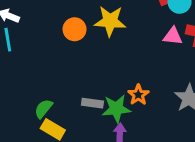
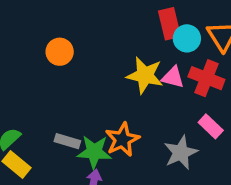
yellow star: (110, 21) -> (145, 75), moved
orange star: (138, 95) -> (122, 140), size x1.4

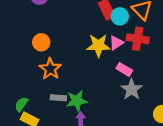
pink triangle: (173, 77) -> (116, 43), turned -35
pink rectangle: (211, 126) -> (124, 69), moved
orange star: (122, 140) -> (50, 69), moved

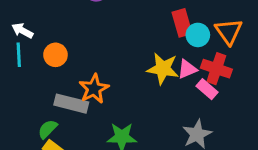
orange circle: (41, 42) -> (55, 55), moved
pink rectangle: (124, 69) -> (207, 89), moved
gray rectangle: (58, 98) -> (71, 104), moved, size x1.5

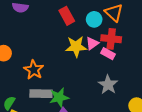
red rectangle: (182, 23) -> (67, 16), moved
gray rectangle: (71, 104) -> (41, 94), moved

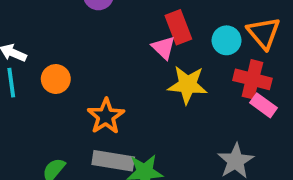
pink triangle: (92, 43) -> (163, 48), moved, turned -48
pink rectangle: (108, 54) -> (264, 105), moved

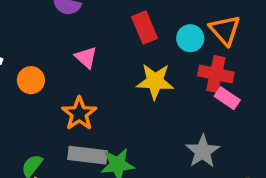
pink triangle: (163, 48) -> (86, 57), moved

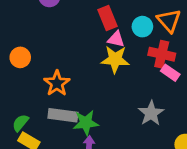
pink triangle: (86, 57) -> (116, 39), moved, turned -30

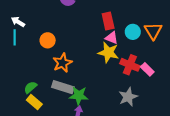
red cross: (162, 54) -> (130, 65), moved
orange circle: (20, 57) -> (48, 40), moved

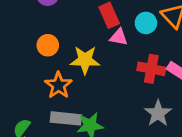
orange circle: (48, 40) -> (48, 45), moved
yellow star: (108, 52) -> (85, 60), moved

